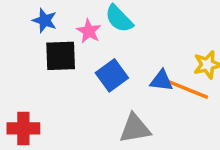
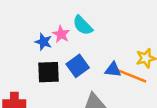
blue star: (45, 20) -> (43, 42), moved
black square: (61, 56) -> (48, 72), moved

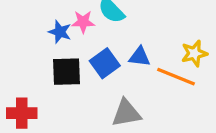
pink star: (61, 34) -> (83, 22), turned -30
blue triangle: (113, 70) -> (140, 57), moved

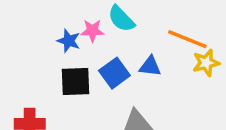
orange line: (176, 77) -> (187, 39), moved

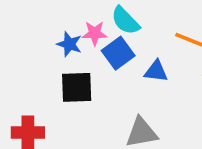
blue square: (114, 73) -> (118, 53), moved

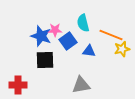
cyan semicircle: (125, 21) -> (83, 23), moved, turned 30
blue star: (69, 44) -> (41, 36), size x1.5

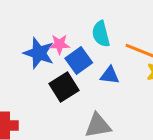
black square: (45, 60) -> (64, 87), moved, turned -30

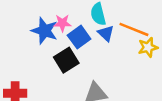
blue triangle: (110, 75) -> (106, 33), moved, turned 36

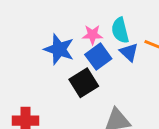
pink star: (62, 23) -> (93, 35), moved

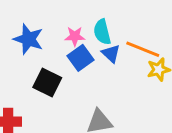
blue star: (59, 49) -> (28, 39), moved
black square: (84, 83) -> (47, 83), moved, turned -32

